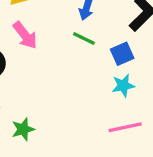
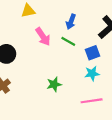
pink arrow: (25, 35) -> (43, 37), moved
green star: (23, 129) -> (54, 84), moved

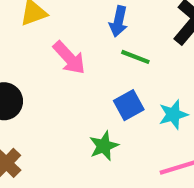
green line: (68, 41) -> (135, 57), moved
blue square: (93, 53) -> (129, 105), moved

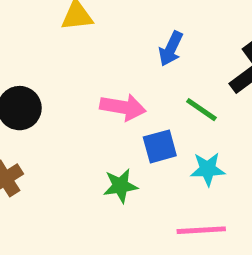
green line: (135, 57) -> (201, 110), moved
pink arrow: (69, 58) -> (123, 107), moved, turned -51

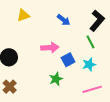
blue arrow: (171, 49) -> (64, 20), turned -64
green line: (201, 110) -> (90, 42), moved, turned 40

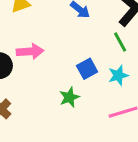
pink arrow: (50, 48) -> (30, 51), moved

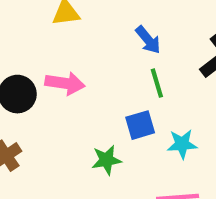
green line: (120, 42) -> (157, 83), moved

